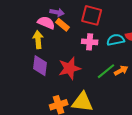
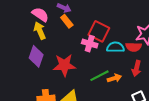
red square: (92, 15) -> (99, 31), moved
pink semicircle: (46, 23) -> (40, 15), moved
yellow arrow: (38, 40) -> (40, 31), turned -30

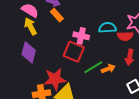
red square: (99, 31) -> (74, 52), moved
cyan semicircle: (115, 47) -> (107, 28), moved
red star: (64, 65) -> (55, 79), moved

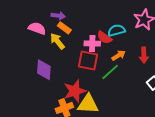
yellow arrow: (30, 26) -> (57, 41), moved
red semicircle: (125, 36) -> (104, 37), moved, turned 49
orange arrow: (108, 69) -> (119, 55), moved

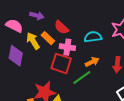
orange rectangle: (64, 28) -> (48, 38), moved
red semicircle: (104, 37) -> (61, 27), moved
purple diamond: (44, 70) -> (16, 56), moved

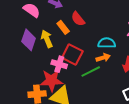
cyan semicircle: (93, 37) -> (107, 43), moved
yellow arrow: (33, 41) -> (47, 39), moved
pink cross: (67, 47) -> (59, 64), moved

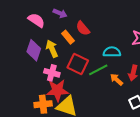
orange arrow: (103, 58) -> (116, 79), moved, turned -120
pink cross: (59, 64) -> (52, 73), moved
green line: (91, 71) -> (98, 70), moved

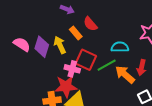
pink semicircle: (36, 20) -> (22, 44), moved
pink cross: (52, 73) -> (72, 69), moved
orange arrow: (116, 79) -> (125, 74), size x1.5

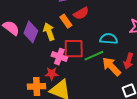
red semicircle: (90, 24) -> (81, 13), turned -84
red square: (86, 60) -> (74, 49), turned -30
red star: (66, 86) -> (52, 74), size x0.6

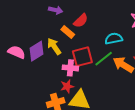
purple diamond: (31, 32) -> (37, 51), turned 50

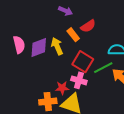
pink semicircle: (17, 52) -> (19, 45), turned 42
red square: (82, 57) -> (83, 62), turned 35
pink cross: (70, 68) -> (79, 80), moved

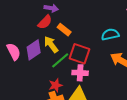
red semicircle: (88, 26) -> (45, 22), moved
green line: (103, 68) -> (60, 60), moved
red star: (62, 88) -> (56, 85), moved

